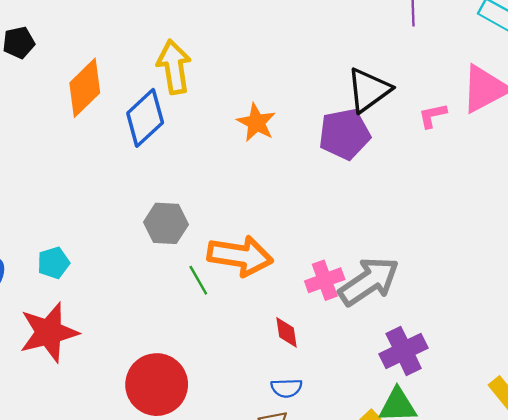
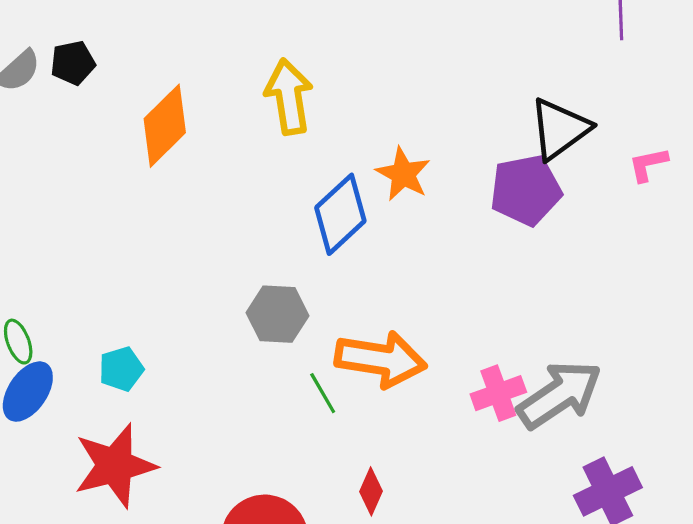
blue diamond: (145, 118) -> (340, 214), moved
red diamond: (286, 332) -> (371, 491), moved, turned 32

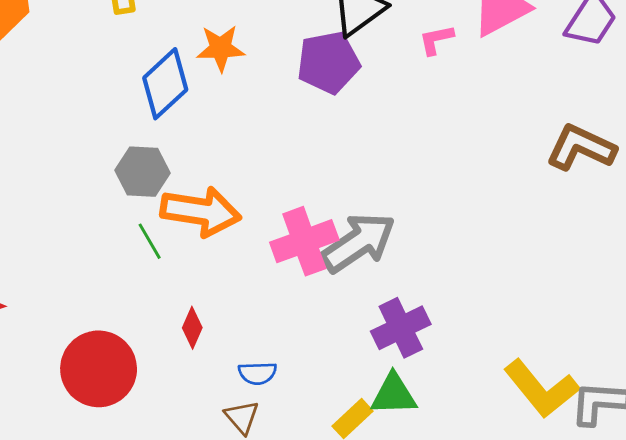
orange star: (403, 174) -> (221, 48), turned -30
gray hexagon: (278, 314) -> (143, 172), moved
pink cross: (498, 393) -> (304, 241), size x1.4

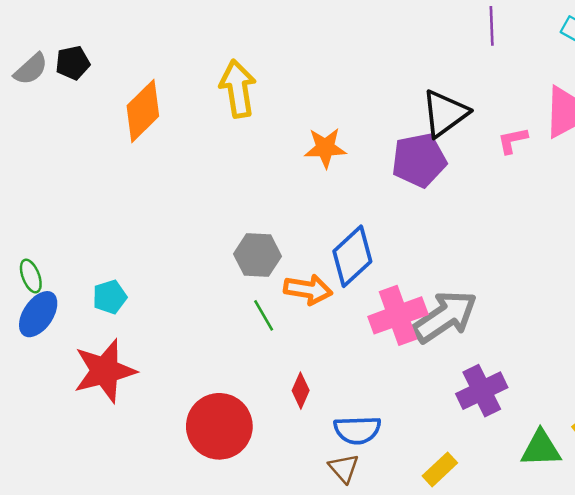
blue diamond: (165, 84) -> (352, 256), moved
orange arrow: (201, 211) -> (308, 290), size x0.7
blue semicircle: (257, 373) -> (357, 430), size x1.4
green triangle: (394, 394) -> (541, 448), moved

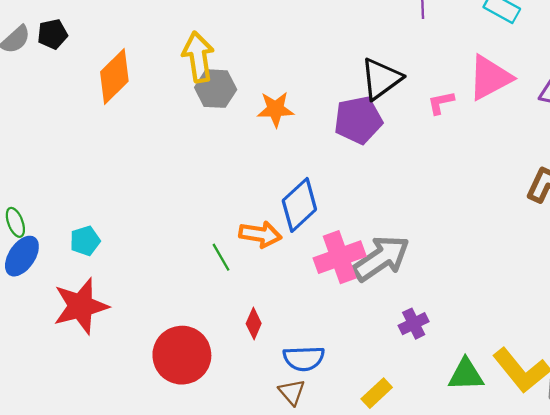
gray hexagon: (258, 255) -> (216, 89), moved
purple cross: (482, 391) -> (414, 324), size x0.7

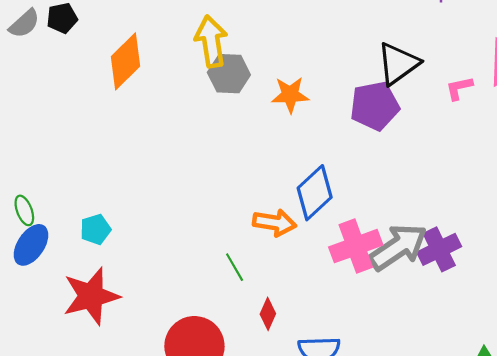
green line: (221, 257) -> (235, 267), moved
purple cross: (414, 324) -> (439, 249), moved, size x1.4

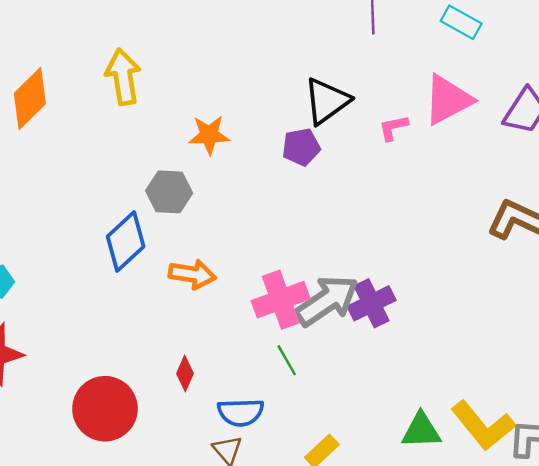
gray hexagon: (229, 74) -> (169, 192), moved
purple pentagon: (375, 106) -> (301, 147), size x0.7
blue diamond: (315, 193) -> (126, 242), moved
green line: (235, 267) -> (287, 360), moved

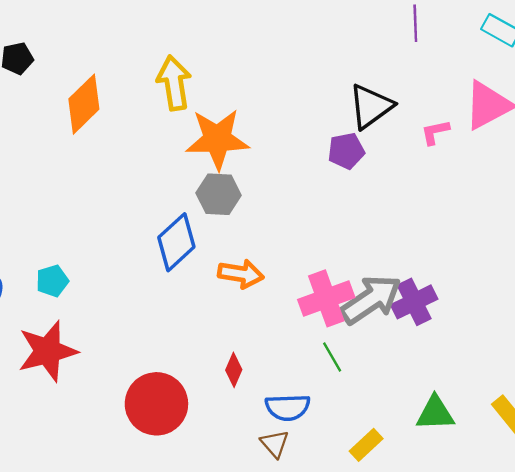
orange star: (209, 135) -> (217, 139), moved, size x1.6
green triangle: (421, 430) -> (435, 413), moved

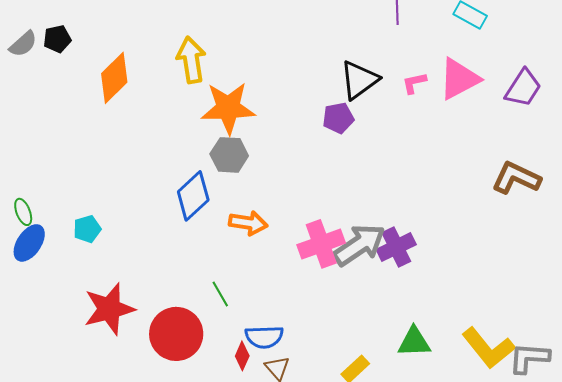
pink L-shape: (435, 132) -> (414, 83), moved
red star: (48, 351) -> (109, 309), moved
green line: (332, 357) -> (220, 294), moved
red diamond: (234, 370) -> (242, 356), moved
blue semicircle: (288, 407) -> (264, 337), moved

